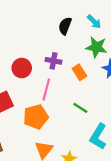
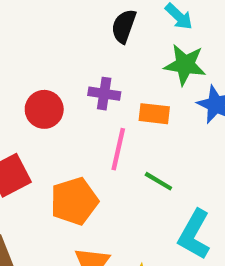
orange rectangle: (79, 72) -> (154, 114), turned -49
pink line: (46, 90) -> (118, 149), moved

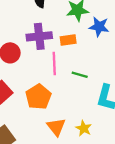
purple cross: (104, 94) -> (39, 36), size x1.5

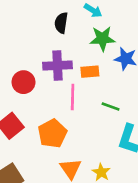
green line: (80, 75) -> (111, 107), moved

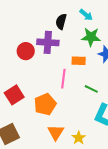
purple cross: (58, 66) -> (48, 42), moved
red circle: (23, 82) -> (26, 51), moved

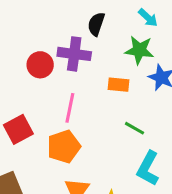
cyan arrow: (86, 15) -> (148, 18), moved
pink line: (63, 79) -> (70, 108), moved

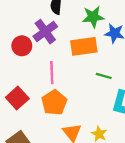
purple cross: (74, 54) -> (45, 32), turned -30
orange rectangle: (118, 85) -> (84, 46), size x1.6

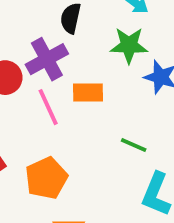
orange rectangle: (84, 46) -> (88, 93), moved, size x0.7
pink line: (52, 73) -> (48, 107), moved, turned -30

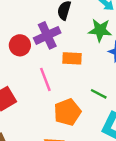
pink line: (48, 107) -> (45, 79), moved
orange pentagon: (46, 178) -> (67, 112), moved

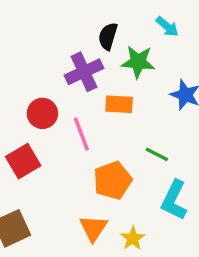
green star: (100, 30) -> (138, 62), moved
red circle: (20, 45) -> (42, 113), moved

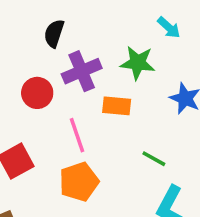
black semicircle: (108, 36) -> (54, 33), moved
red circle: (42, 113) -> (37, 93), moved
orange pentagon: (113, 180) -> (79, 182), moved

